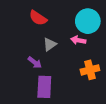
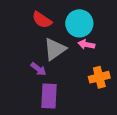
cyan circle: (88, 21) -> (79, 23), moved
gray triangle: (50, 44) -> (55, 49), size x1.5

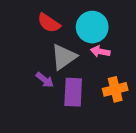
purple rectangle: (49, 96) -> (73, 92), moved

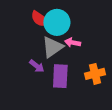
cyan circle: (92, 27) -> (57, 22), moved
pink arrow: (100, 51) -> (73, 43), moved

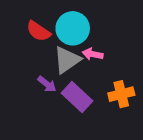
red semicircle: (40, 19) -> (38, 31), moved
purple rectangle: (60, 76) -> (77, 97), turned -50

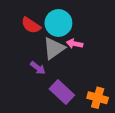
orange cross: (121, 94) -> (98, 98), moved, turned 30
purple rectangle: (77, 97) -> (62, 92), moved

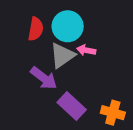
red semicircle: (31, 25) -> (36, 29), turned -114
purple arrow: (38, 68) -> (44, 78), size x1.5

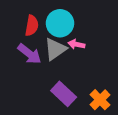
purple arrow: (44, 78) -> (29, 54), moved
orange cross: (113, 113) -> (100, 100), turned 30

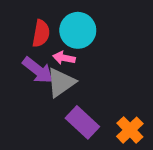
pink arrow: (76, 44) -> (64, 58), moved
gray triangle: (55, 49) -> (61, 82), moved

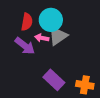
gray triangle: (61, 82) -> (58, 36), moved
orange cross: (130, 130) -> (85, 85), turned -36

